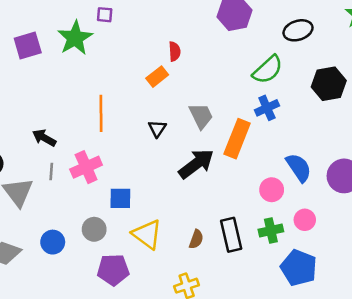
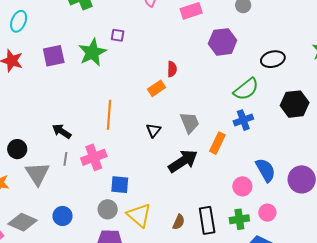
orange rectangle: (237, 139) -> (217, 143), size x0.7
gray circle: (94, 229) -> (108, 209), moved

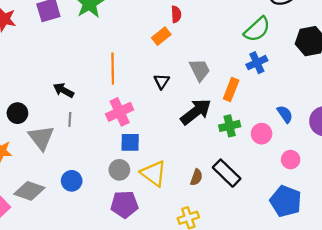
pink cross: (94, 157) -> (120, 112), moved
blue semicircle: (265, 170) -> (285, 114), size x0.7
green cross: (239, 219) -> (230, 126), moved
black rectangle: (207, 220) -> (227, 173), turned -32

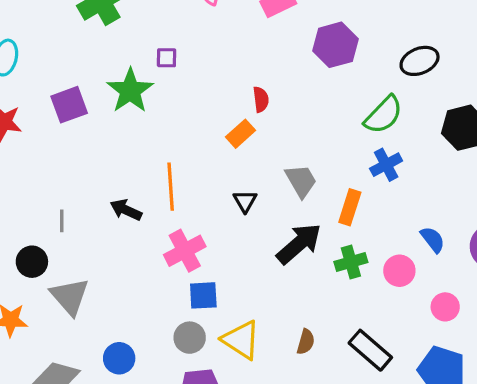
black arrow: (63, 90) -> (126, 210), moved
gray line: (70, 120) -> (62, 221), moved
black rectangle: (227, 173) -> (370, 350), moved

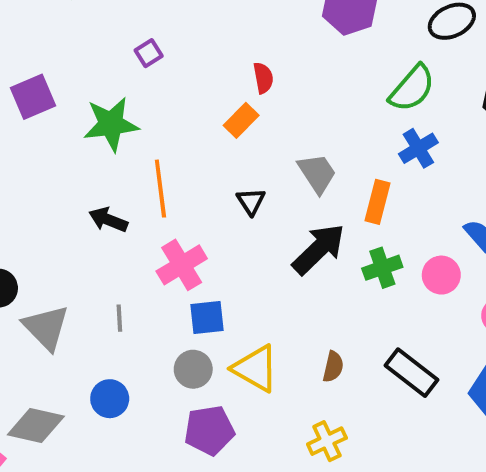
purple square: (167, 58) -> (149, 53), moved, turned -30
green star: (130, 91) -> (111, 124), moved, turned 30
gray line: (62, 221) -> (119, 318), moved

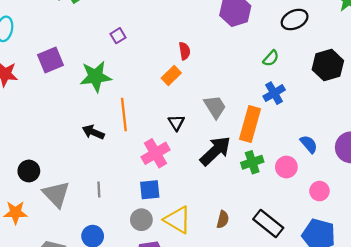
green semicircle: (412, 88) -> (271, 58), size x0.6
orange rectangle: (378, 202) -> (250, 124), size x1.4
pink cross: (182, 265) -> (156, 153), moved

